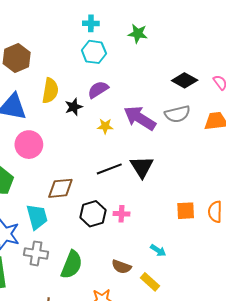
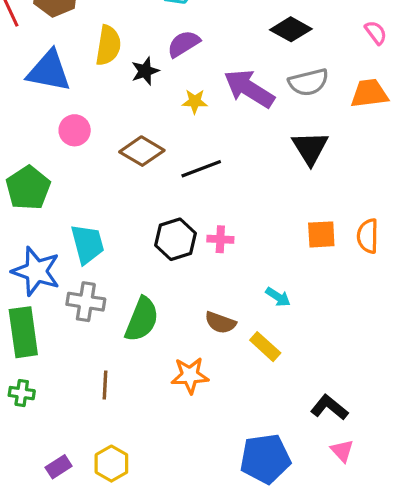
black diamond: (185, 80) -> (291, 29), moved
pink circle: (29, 145) -> (75, 130), size x0.7
black triangle: (142, 167) -> (310, 148), moved
brown diamond: (60, 188) -> (142, 151), moved, turned 36

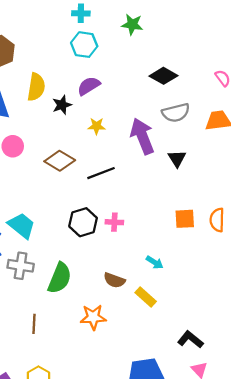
purple arrow: (249, 89) -> (142, 136), moved, turned 36
black triangle: (310, 148) -> (177, 159), size x0.7
cyan trapezoid: (87, 244) -> (22, 226), turned -36

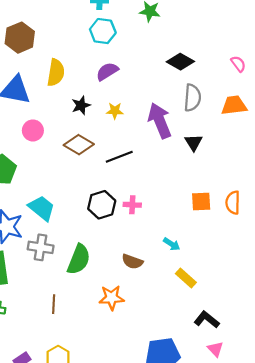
black star: (62, 105) -> (81, 105), moved
gray semicircle: (176, 113) -> (192, 98), turned -72
yellow rectangle: (146, 297) -> (186, 278), moved

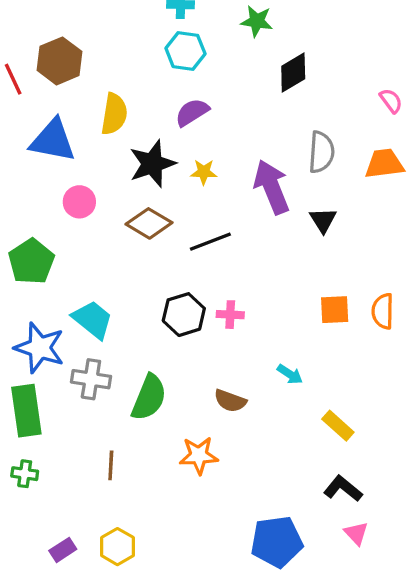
black diamond: (180, 62) -> (293, 73), moved, turned -60
black star: (81, 105) -> (152, 164), size x1.6
yellow rectangle: (186, 278) -> (338, 426), moved

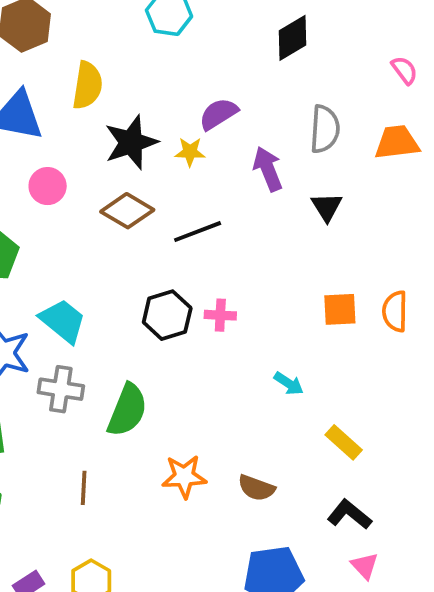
purple semicircle: (192, 112) -> (218, 114), moved
purple arrow: (272, 187) -> (268, 169), size x0.7
brown semicircle: (230, 401) -> (256, 488), moved

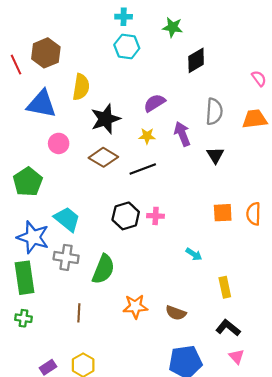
yellow star: (190, 152) -> (147, 136), moved
yellow rectangle: (344, 442) -> (225, 287), turned 36

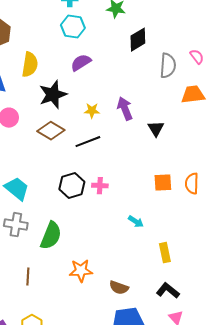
purple semicircle: (154, 103) -> (81, 63), moved
gray semicircle: (214, 111) -> (168, 66), moved
brown semicircle: (176, 313) -> (119, 288), moved

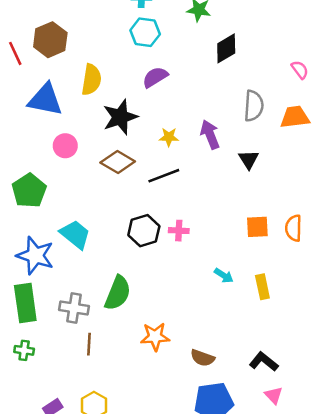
gray semicircle: (168, 66) -> (254, 106), moved
gray cross: (16, 225) -> (74, 308), moved
yellow rectangle: (165, 253) -> (262, 287), moved

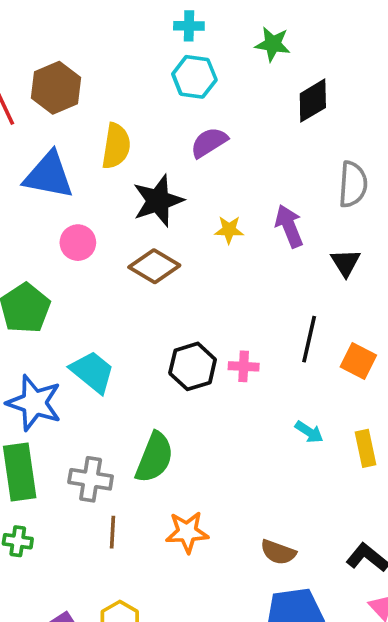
black line: (164, 176) -> (309, 339), moved, turned -56
orange square: (257, 227) -> (358, 361), turned 30
orange star: (155, 337) -> (187, 532), moved

